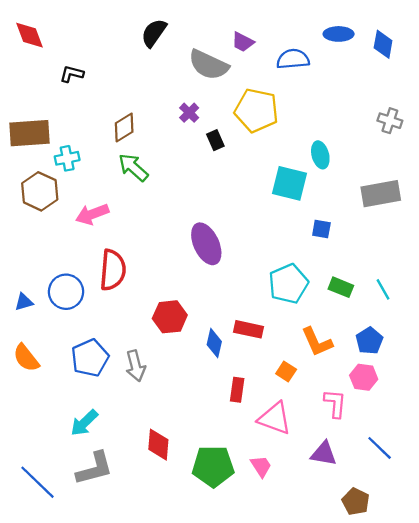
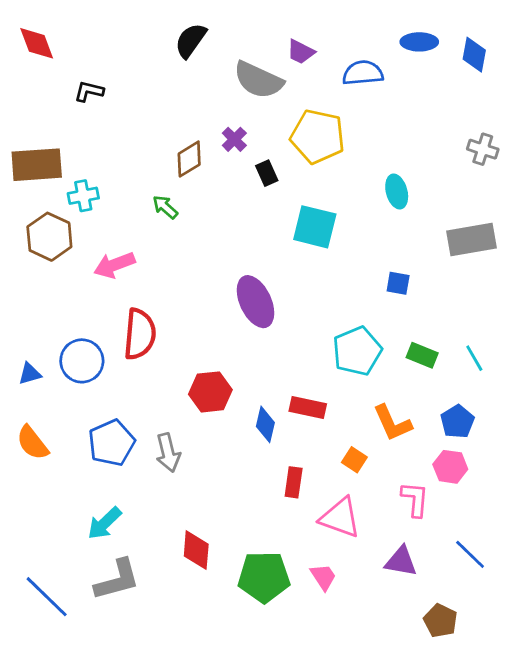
brown diamond: (124, 128) -> (189, 159), moved
green arrow: (133, 167) -> (165, 207), size x0.7
cyan square: (290, 183) -> (315, 227), moved

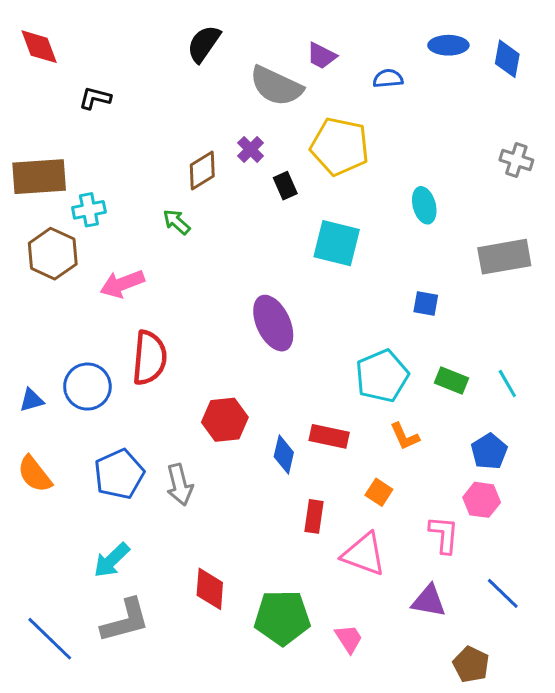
blue semicircle: (363, 73) -> (388, 78), size x0.7
orange L-shape: (392, 423) -> (405, 436), moved, size x0.7
pink trapezoid: (323, 577) -> (349, 639), moved

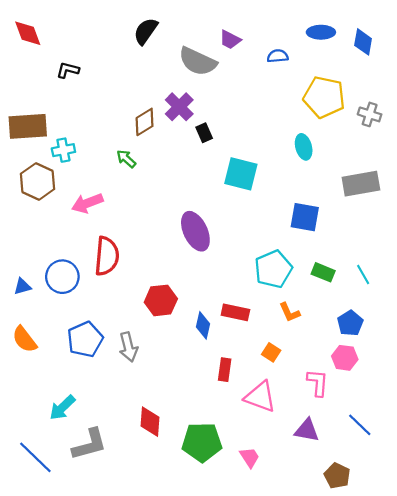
yellow pentagon: (340, 146) -> (324, 97), moved
purple cross: (251, 149) -> (179, 107), size x1.5
blue square: (426, 303) -> (305, 217), size x1.6
cyan arrow: (112, 560) -> (62, 408), moved

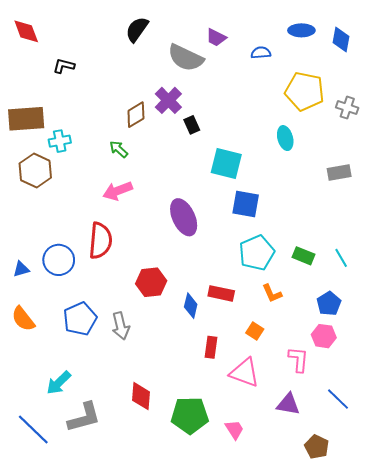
gray rectangle: (361, 184) -> (339, 173), size x0.7
pink arrow: (87, 203) -> (118, 191), moved
blue square: (305, 217) -> (246, 204), moved

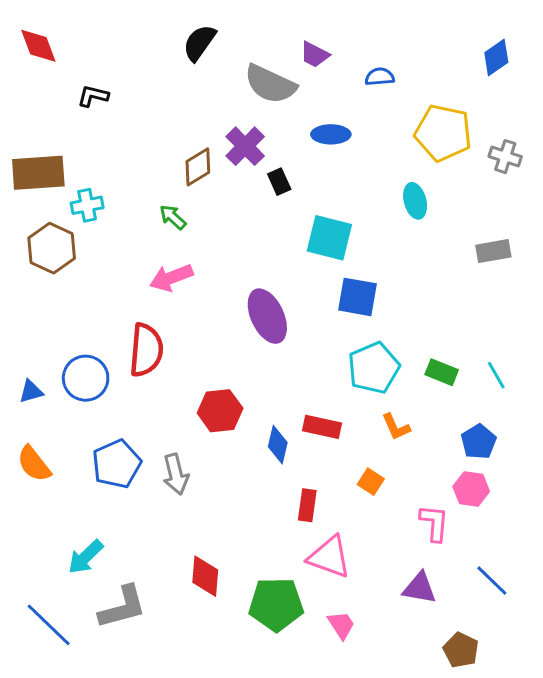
blue ellipse: (301, 30) -> (331, 134), moved
blue diamond: (341, 40) -> (496, 58), turned 45
pink triangle: (245, 373) -> (329, 557), moved

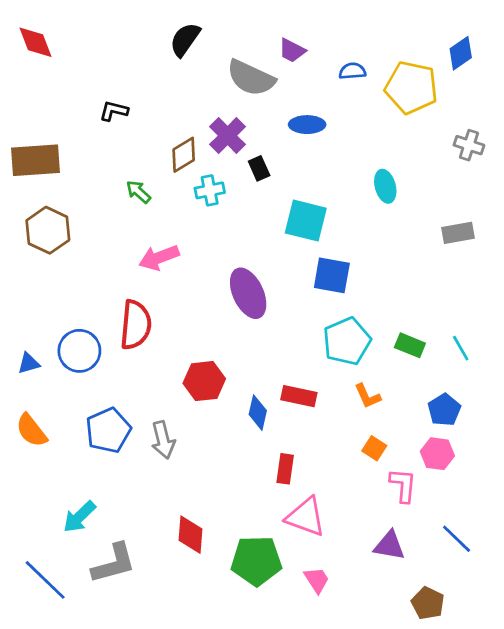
black L-shape: (93, 96) -> (114, 111), moved
yellow pentagon: (443, 133) -> (411, 88), moved
cyan cross: (87, 205) -> (210, 190), moved
green arrow: (173, 217) -> (138, 192), moved
orange square: (371, 482) -> (374, 448), moved

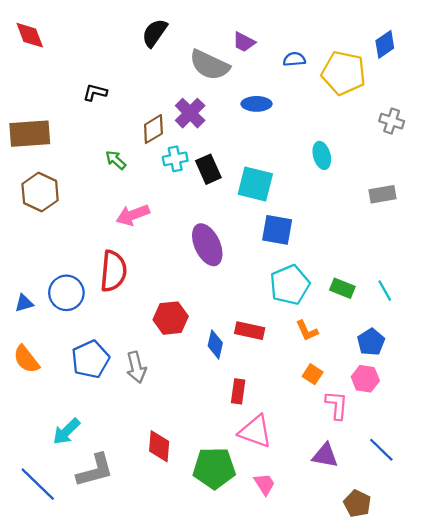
black rectangle: (259, 168) -> (208, 169), moved, size x1.4

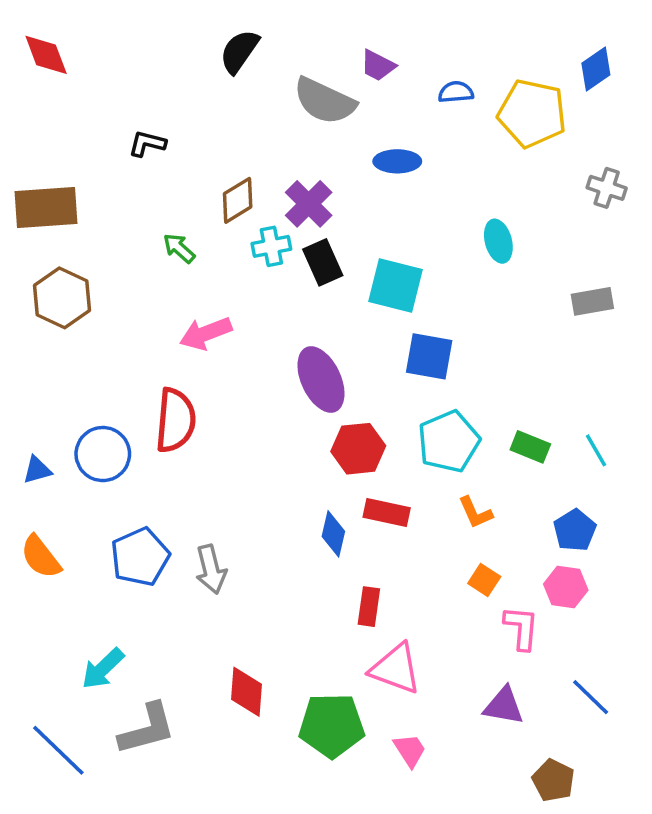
purple cross: (190, 113) -> (309, 204), moved
red hexagon: (171, 318) -> (358, 449), moved

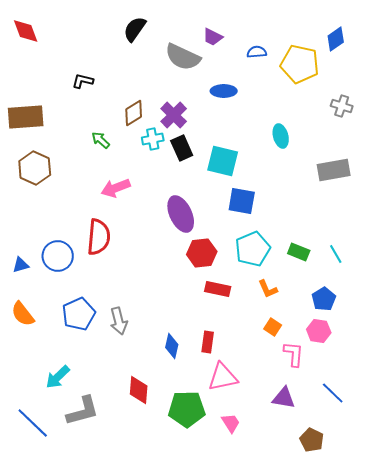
gray rectangle: (592, 301) -> (334, 170), size x1.4
blue diamond: (333, 534) -> (172, 346), moved
pink triangle: (395, 669) -> (223, 377), turned -32

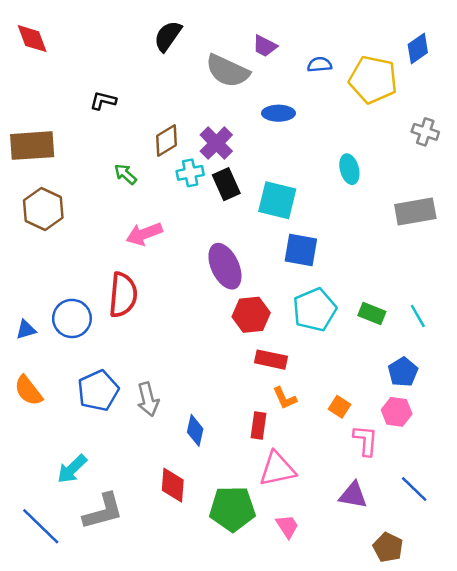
orange L-shape: (268, 289) -> (285, 398), moved
blue diamond: (172, 346) -> (195, 430), moved

